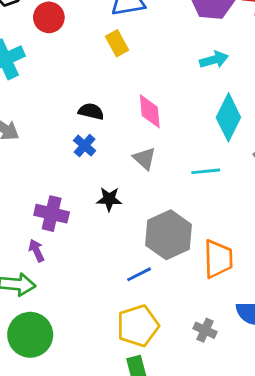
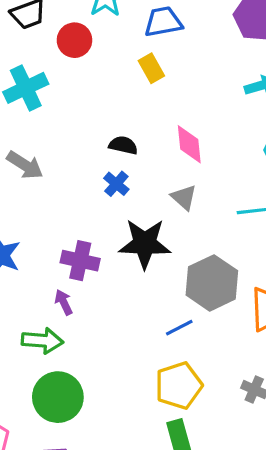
black star: (109, 199) -> (145, 244), size x1.8

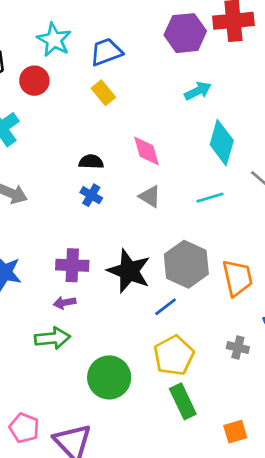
black star: (145, 244) -> (129, 271), moved, turned 30
purple arrow: (64, 302) -> (65, 303), turned -65
green circle: (58, 397) -> (109, 377), moved

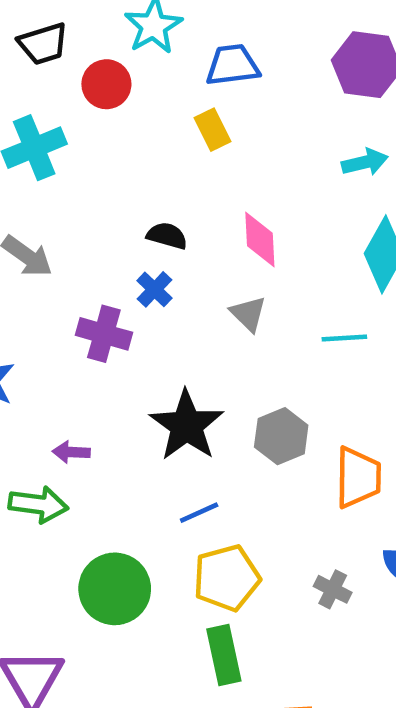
gray hexagon: (186, 264) -> (281, 436), size x0.7
purple cross: (72, 265) -> (104, 334), moved
blue line: (166, 307) -> (199, 513), moved

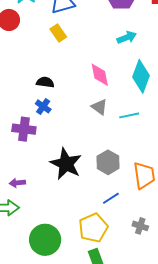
pink diamond: (260, 239) -> (100, 75), moved
gray triangle: (248, 314) -> (99, 107), moved
blue line: (199, 513) -> (111, 198), moved

